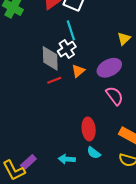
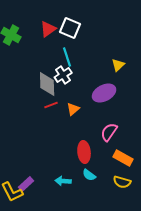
orange triangle: (78, 71) -> (73, 109), moved
pink semicircle: (114, 96) -> (109, 132), moved, turned -108

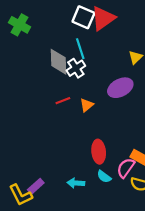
red triangle: (48, 29) -> (103, 18), moved, size x1.4
gray diamond: (47, 84) -> (59, 62), moved
pink semicircle: (109, 132) -> (126, 168), moved

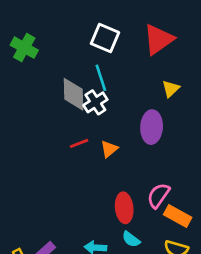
red triangle: (103, 18) -> (158, 39), moved
purple ellipse: (120, 88) -> (152, 127), turned -60
pink semicircle: (126, 168) -> (158, 195), moved

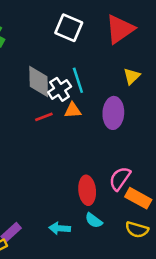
cyan line: (101, 78) -> (78, 80), moved
red line: (79, 143) -> (44, 117), moved
orange triangle: (109, 149) -> (73, 110), moved, turned 36

